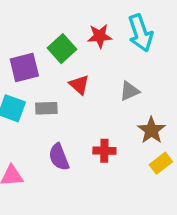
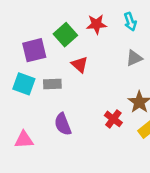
cyan arrow: (140, 33) -> (130, 22), size x0.6
gray triangle: (129, 91) -> (134, 58), moved
red cross: (104, 151) -> (113, 119), moved, turned 36

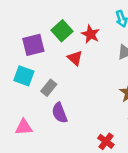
red star: (96, 24) -> (90, 34), moved, turned 30
gray rectangle: (52, 84) -> (49, 88), moved, turned -49
red cross: (113, 119) -> (106, 141), moved

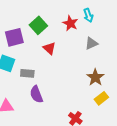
red star: (90, 34) -> (70, 23), moved
gray rectangle: (49, 88) -> (27, 73), turned 56

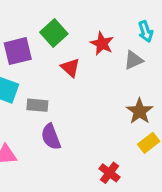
cyan arrow: (88, 15) -> (146, 31), moved
red star: (70, 23) -> (102, 44), moved

